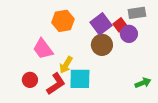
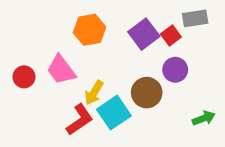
purple circle: (129, 34) -> (175, 70), moved
brown circle: (102, 45) -> (147, 93), moved
cyan square: (80, 79) -> (114, 113), turned -35
red circle: (30, 80) -> (24, 77), moved

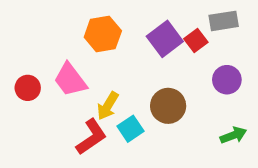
purple circle: (175, 70) -> (227, 80), moved
cyan square: (114, 113) -> (131, 129), size x0.7

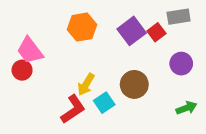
pink trapezoid: (70, 80) -> (30, 51), moved

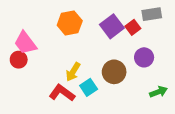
purple circle: (181, 64) -> (144, 57), moved
red L-shape: (73, 109) -> (62, 93), turned -110

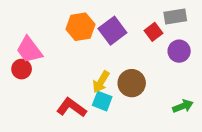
purple square: (112, 26) -> (112, 31), moved
purple circle: (144, 57) -> (179, 51), moved
yellow arrow: (73, 72) -> (101, 82), moved
cyan square: (89, 87) -> (102, 101), turned -35

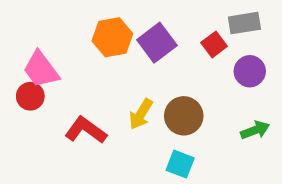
cyan square: (102, 101) -> (180, 164), moved
green arrow: (183, 106) -> (255, 130), moved
red L-shape: (71, 107) -> (86, 130), moved

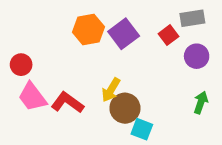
pink trapezoid: (41, 69) -> (32, 97), moved
red circle: (30, 96) -> (21, 65), moved
brown circle: (184, 116) -> (125, 108), moved
green arrow: (255, 130) -> (201, 103), turned -50

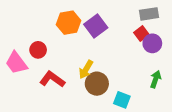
red square: (168, 35) -> (141, 34), moved
red circle: (21, 65) -> (38, 50), moved
pink trapezoid: (32, 97) -> (16, 63), moved
cyan square: (142, 129) -> (122, 100), moved

